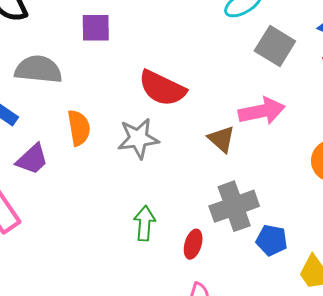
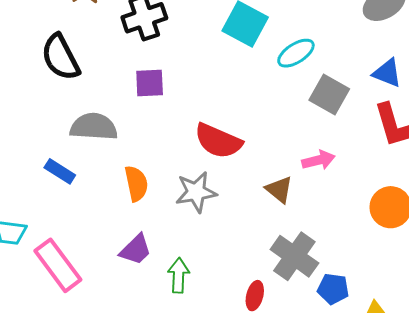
pink arrow: (262, 111) -> (318, 160), size x0.7
purple trapezoid: (32, 159) -> (136, 250), moved
gray cross: (234, 206) -> (294, 256), turned -33
green arrow: (145, 223) -> (179, 275), moved

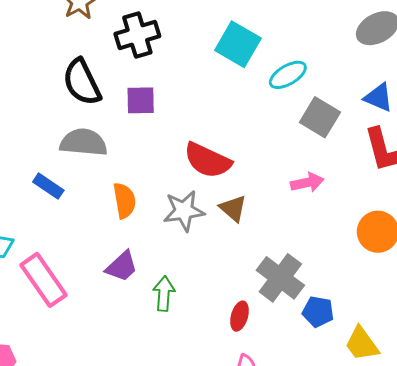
black semicircle: (61, 57) -> (82, 82), moved
brown triangle: (279, 190) -> (233, 208), moved

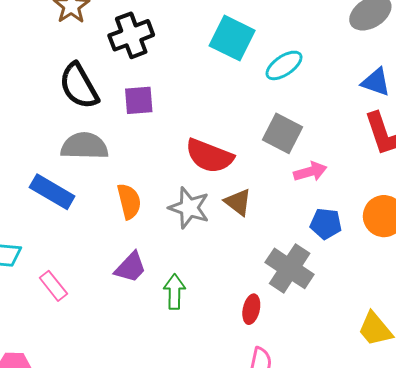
gray square: (320, 117) -> (283, 133), moved
blue rectangle: (48, 186) -> (52, 192), size x1.4
gray star: (184, 211) -> (189, 208), turned 30
pink rectangle: (44, 280) -> (53, 286), size x0.6
blue pentagon: (318, 312) -> (326, 224), moved

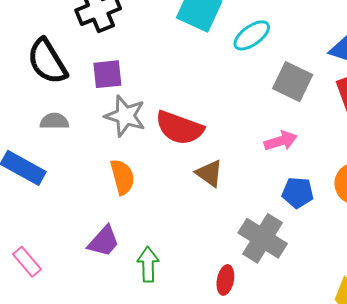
gray square: (283, 133) -> (293, 82), moved
gray semicircle: (84, 146) -> (54, 121), size x0.6
orange semicircle: (129, 201) -> (122, 177), moved
gray star: (189, 208) -> (125, 116), moved

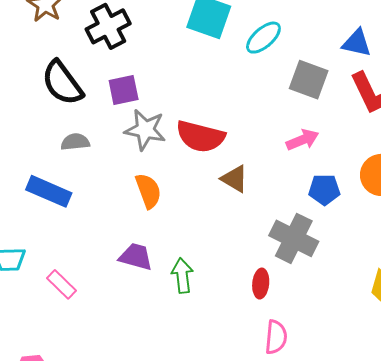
purple trapezoid: (104, 241) -> (136, 257), turned -111

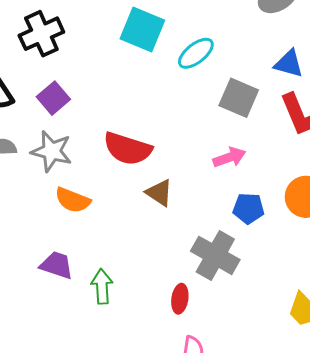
purple square: (124, 90) -> (53, 98), turned -32
gray star: (145, 130) -> (52, 151), moved
orange semicircle: (148, 191) -> (73, 200), turned 129

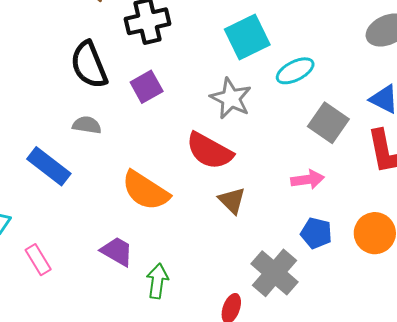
cyan square: (142, 29) -> (247, 37), turned 30
gray star: (52, 151) -> (231, 98), moved
orange semicircle: (73, 200) -> (145, 191), size x1.4

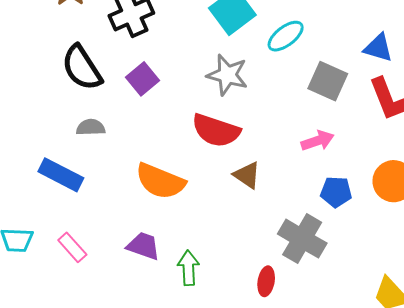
pink rectangle: (38, 260) -> (72, 247), moved

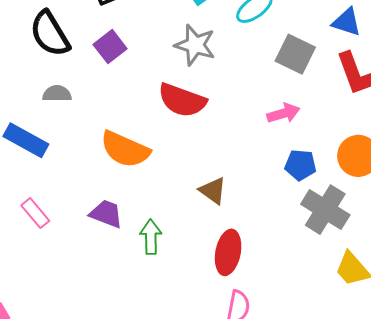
brown triangle: (247, 175) -> (213, 191), moved
gray cross: (302, 239) -> (325, 210), moved
red ellipse: (266, 281) -> (228, 252), size x1.5

